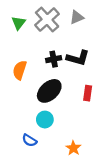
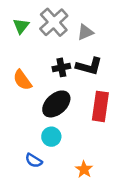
gray triangle: (77, 17) -> (85, 32), moved
orange semicircle: (20, 70) -> (22, 80), turned -54
red rectangle: (88, 93) -> (100, 106), size x1.6

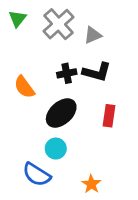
green triangle: (21, 26) -> (17, 19), moved
red rectangle: (100, 106) -> (109, 116), size x0.7
blue semicircle: (34, 161) -> (37, 175), size x1.5

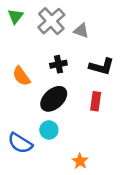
gray triangle: (93, 35) -> (81, 31), turned 42
black L-shape: (97, 72) -> (102, 67), moved
blue semicircle: (37, 175) -> (20, 143), moved

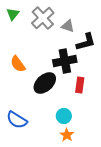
black cross: (58, 64) -> (65, 61), moved, size x1.6
black L-shape: (102, 67) -> (86, 42), moved, turned -30
cyan circle: (49, 130) -> (64, 116), moved

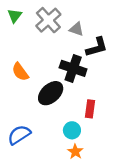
black cross: (65, 61) -> (73, 68), turned 30
red rectangle: (80, 85) -> (90, 109), moved
blue semicircle: (17, 120) -> (19, 135), turned 115

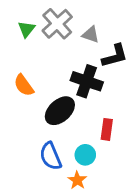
green triangle: (15, 16) -> (26, 29), moved
blue semicircle: (19, 135) -> (51, 156), moved, turned -80
orange star: (75, 152) -> (77, 180), moved

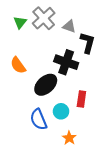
black L-shape: (115, 56) -> (88, 43), turned -60
cyan circle: (85, 155) -> (61, 111), moved
orange star: (77, 180) -> (69, 138), moved

